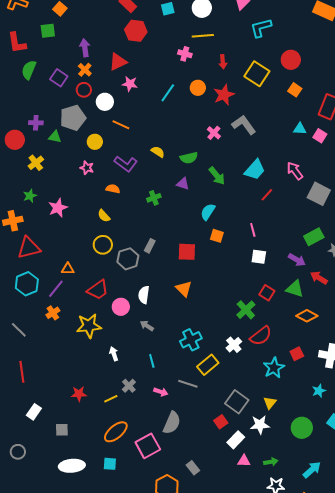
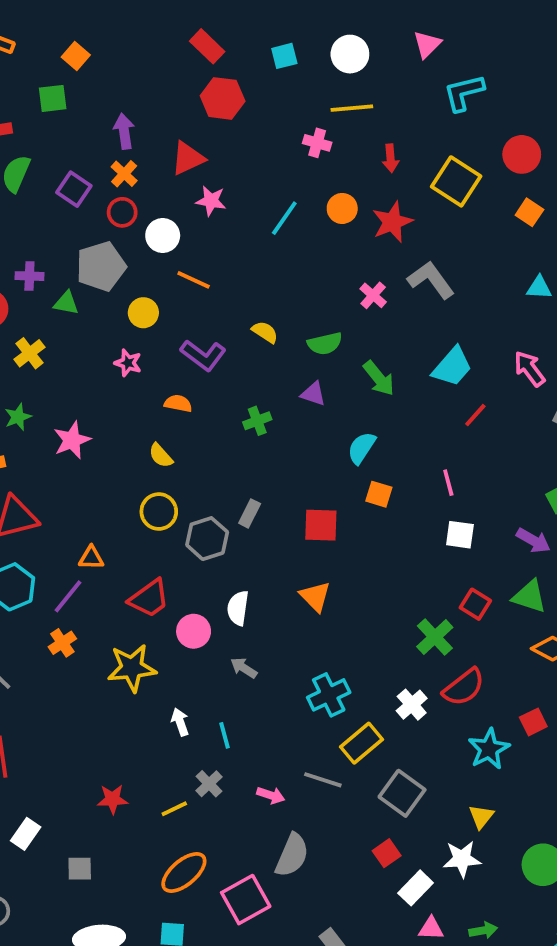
cyan line: (152, 361) -> (224, 735), moved
gray square: (237, 402) -> (402, 793), moved

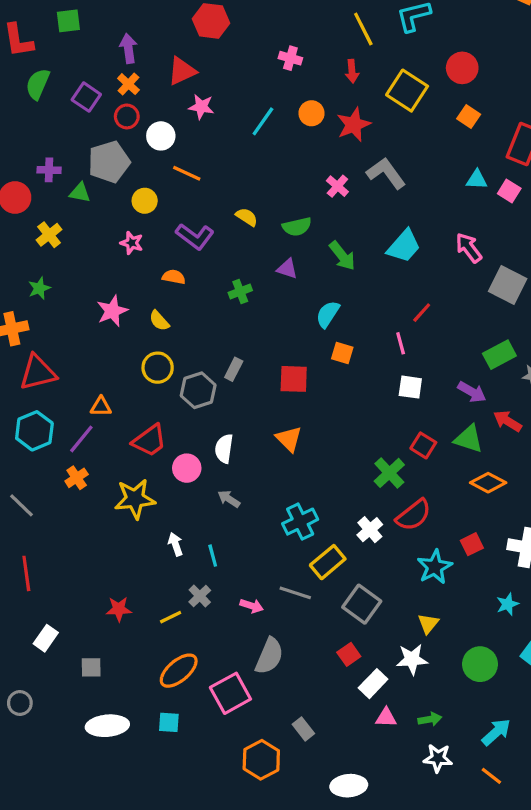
yellow line: (352, 108) -> (363, 29), moved, turned 68
red line: (475, 415) -> (422, 313), moved
pink star: (72, 440) -> (112, 311), moved

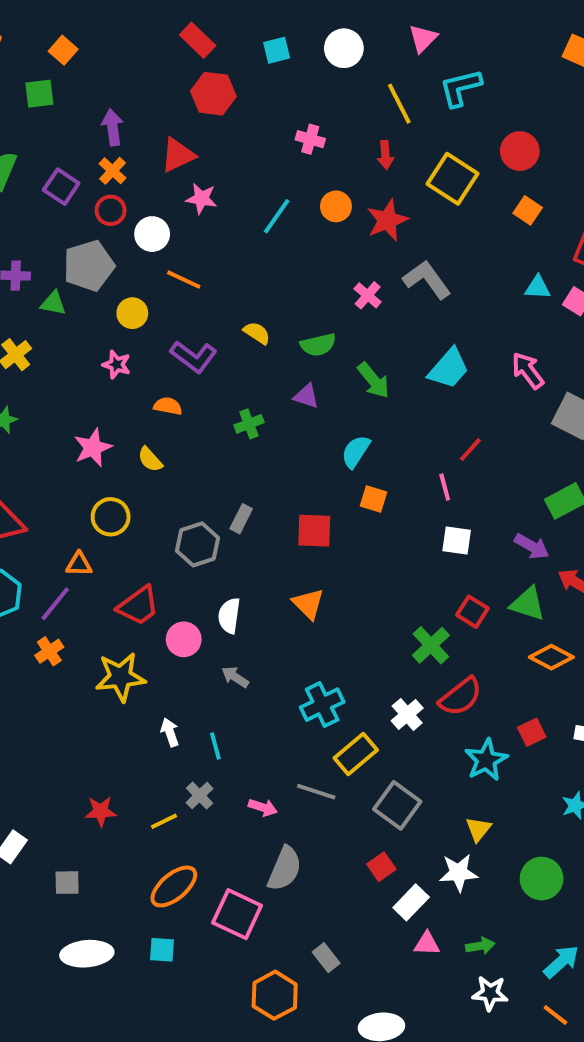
yellow circle: (158, 368) -> (111, 517), moved
pink square: (230, 693) -> (237, 914), turned -36

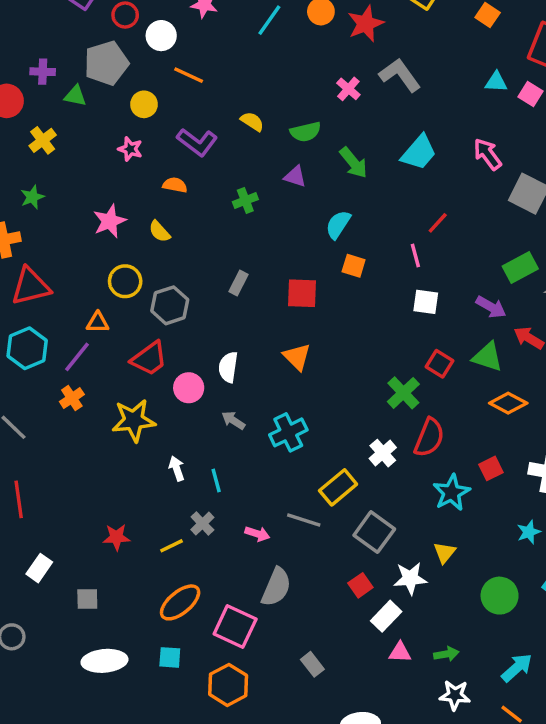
gray hexagon: (198, 544) -> (170, 305), moved
red semicircle: (460, 697) -> (429, 438), turned -30
cyan cross: (322, 705) -> (288, 432), moved
white star: (459, 873) -> (410, 578), moved
orange hexagon: (275, 995) -> (228, 685), moved

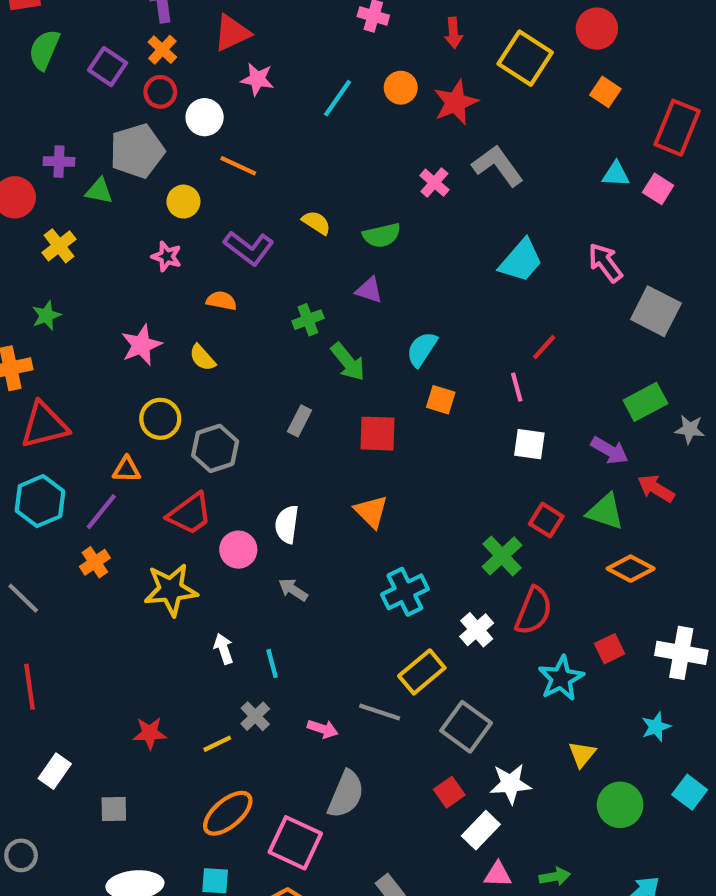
green arrow: (354, 163) -> (348, 362), moved
cyan cross: (288, 432) -> (405, 592), moved
yellow triangle: (445, 553) -> (582, 754), moved

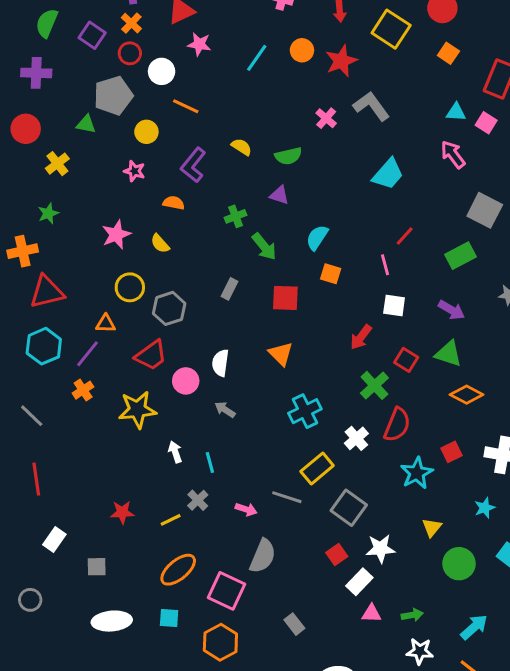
purple cross: (59, 161) -> (36, 73), moved, size x1.4
purple L-shape: (249, 248) -> (193, 165), turned 92
pink arrow: (605, 263) -> (453, 154), moved
green rectangle: (645, 402) -> (461, 256), moved
red arrow: (656, 488) -> (361, 337), moved, turned -84

